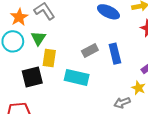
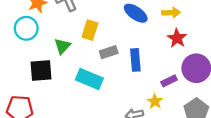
green triangle: (38, 38) -> (62, 46), moved
yellow rectangle: (49, 58) -> (90, 30), moved

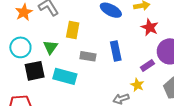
cyan circle: (26, 28) -> (20, 47), moved
gray rectangle: (109, 52) -> (88, 56), moved, turned 35
cyan rectangle: (89, 79) -> (65, 76), moved

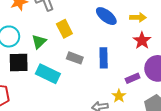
yellow rectangle: (73, 30) -> (64, 29), turned -48

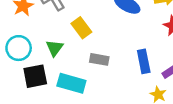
blue rectangle: (104, 58) -> (144, 61), moved

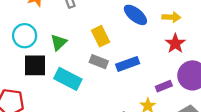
yellow rectangle: (81, 28) -> (100, 36), moved
blue rectangle: (144, 61) -> (128, 64), moved, turned 70

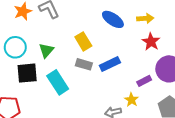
cyan rectangle: (68, 79) -> (58, 82), turned 35

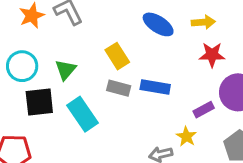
red star: (151, 42) -> (212, 55), turned -30
blue rectangle: (110, 64) -> (155, 87), turned 36

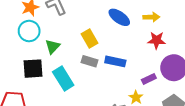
cyan circle: (22, 66) -> (29, 31), moved

